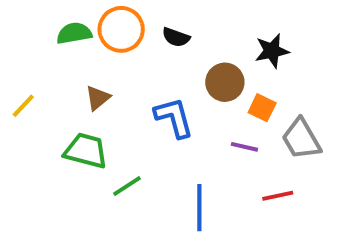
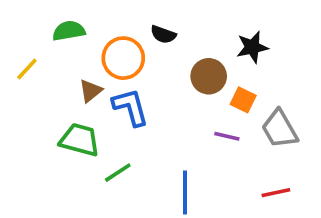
orange circle: (121, 29) -> (123, 58), moved
yellow line: (23, 106) -> (27, 69), moved
blue L-shape: (174, 117) -> (131, 107), moved
red line: (278, 196) -> (276, 193), moved

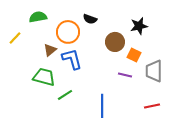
gray trapezoid: (280, 129) -> (154, 71), turned 30

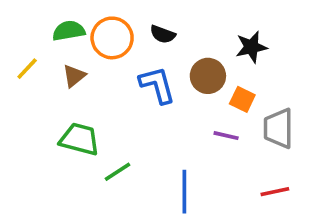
orange circle: (68, 32) -> (112, 38), moved
brown triangle: (50, 50) -> (74, 76), moved
blue L-shape: (72, 59) -> (157, 85), moved

